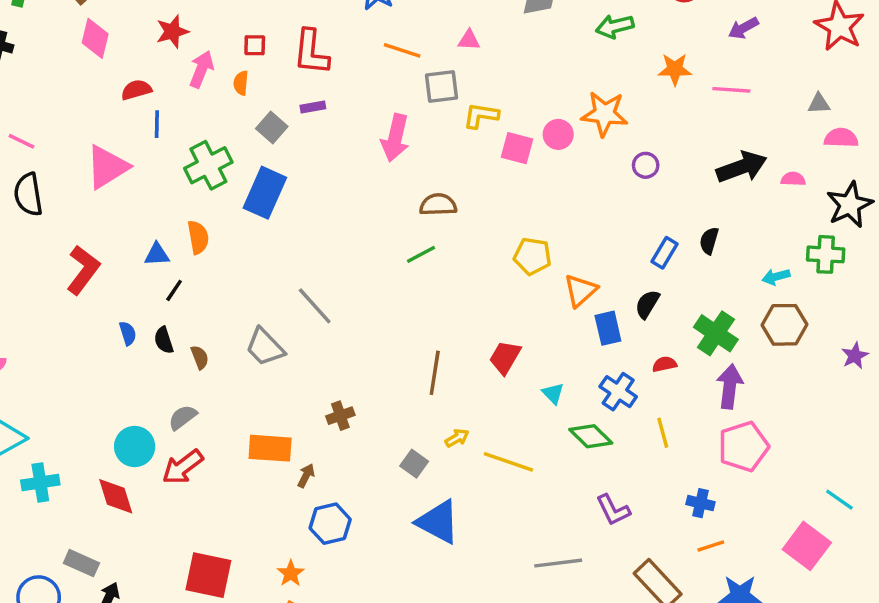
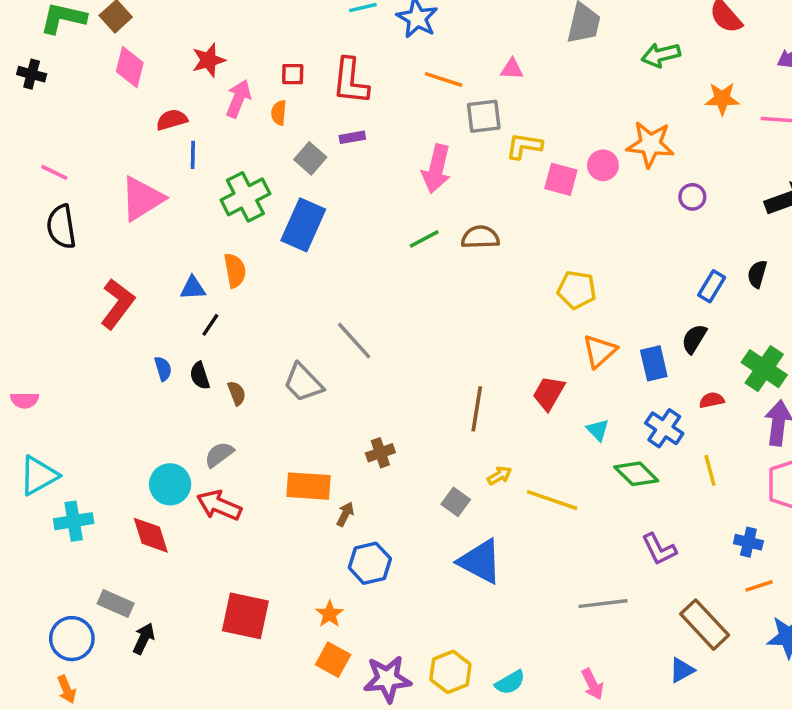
green line: (421, 254) -> (424, 239), moved
orange triangle: (580, 290) -> (599, 351), moved
red arrow: (183, 467) -> (219, 505), turned 60

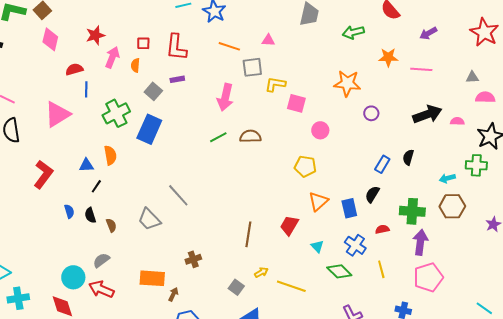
pink circle: (603, 165) -> (320, 130), moved
green cross: (764, 369) -> (412, 211), turned -30

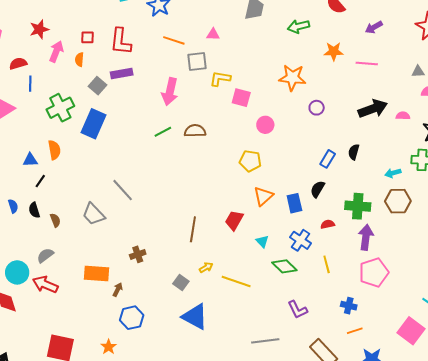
purple rectangle: (177, 79) -> (122, 74), size x1.5

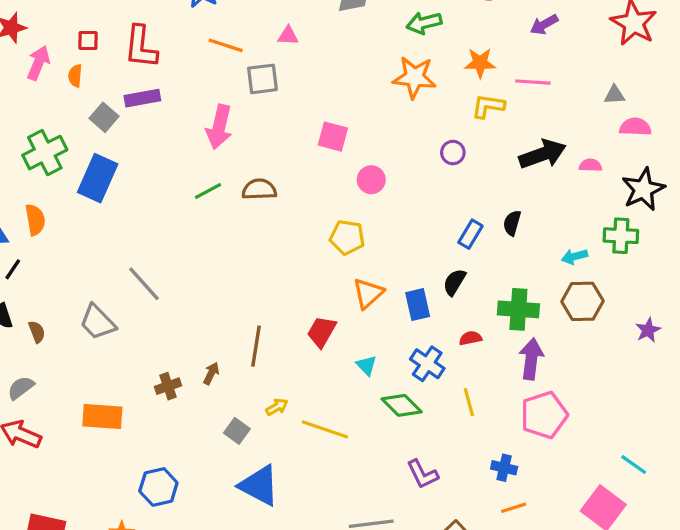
orange star: (292, 78) -> (414, 77), moved
yellow L-shape: (220, 79) -> (488, 106), moved
brown arrow: (118, 290) -> (211, 373), moved

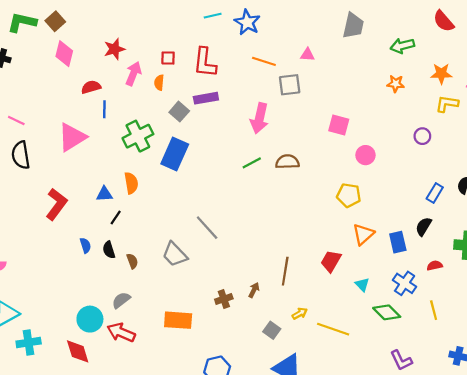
orange star: (414, 77) -> (396, 84), size x0.6

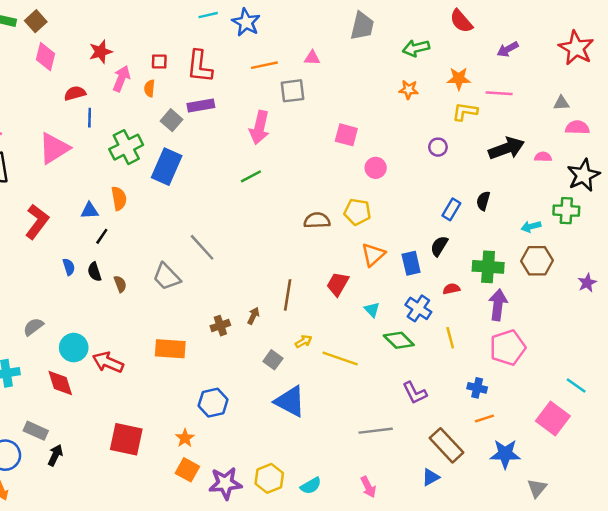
orange line: (264, 61) -> (264, 65), turned -30
brown semicircle: (287, 162) -> (317, 220), moved
gray semicircle: (121, 300) -> (33, 327), moved

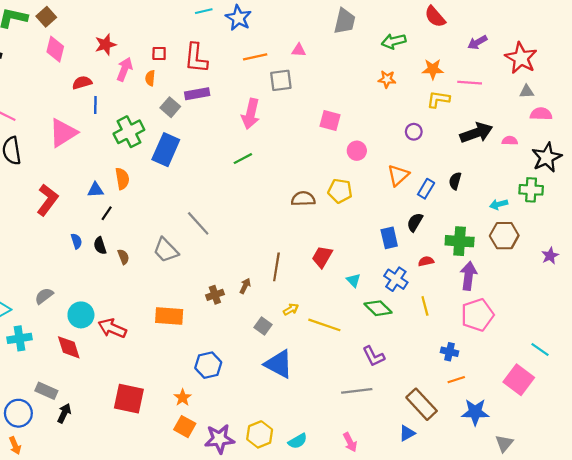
red star: (576, 48) -> (521, 58), moved
orange triangle: (373, 255) -> (398, 175), moved
purple L-shape: (415, 393) -> (374, 356), moved

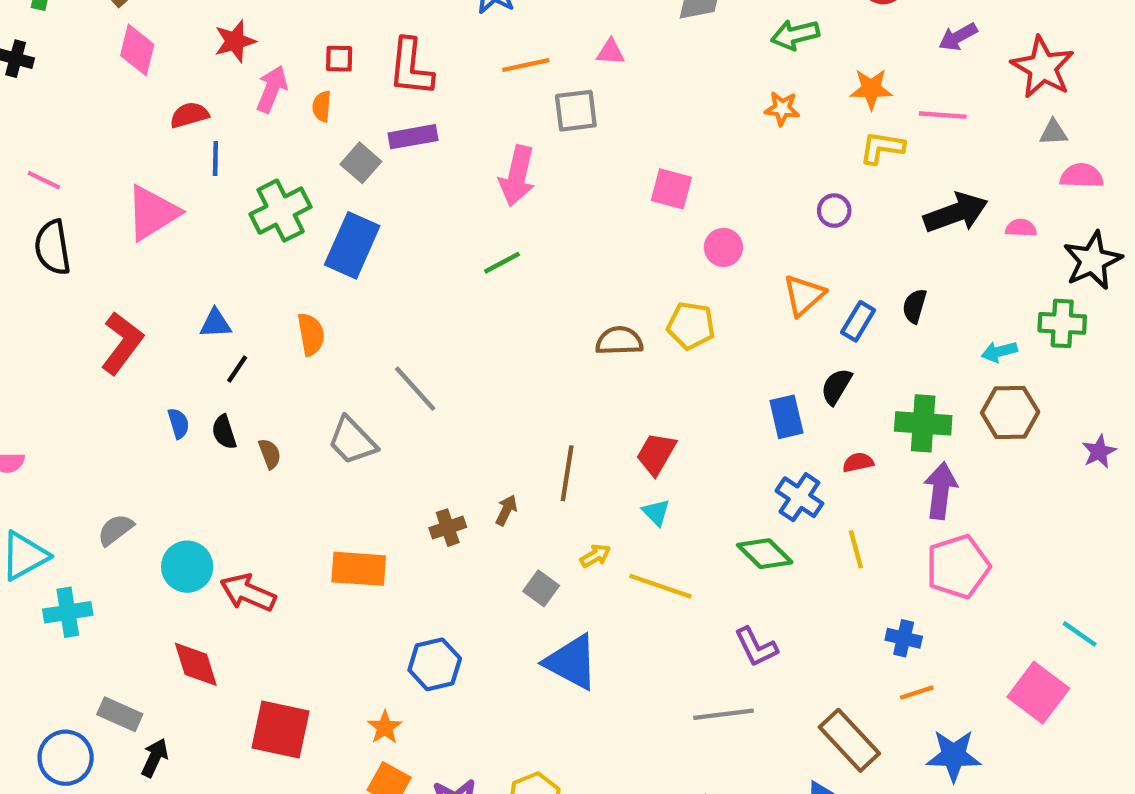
orange semicircle: (122, 179) -> (311, 334), moved
cyan triangle: (353, 280) -> (656, 512), moved
red diamond: (69, 347) -> (196, 664), moved

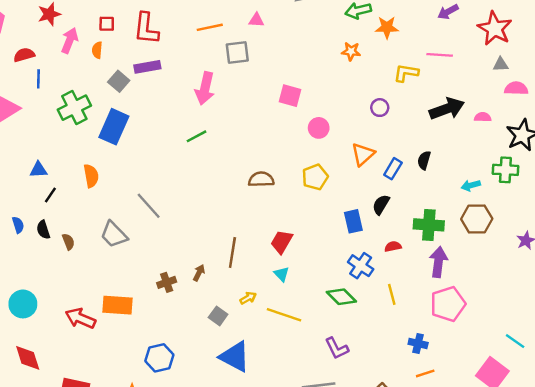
orange star: (871, 89) -> (387, 27), moved
yellow pentagon: (691, 326) -> (315, 177), moved, turned -30
red arrow: (248, 593) -> (80, 318), moved

